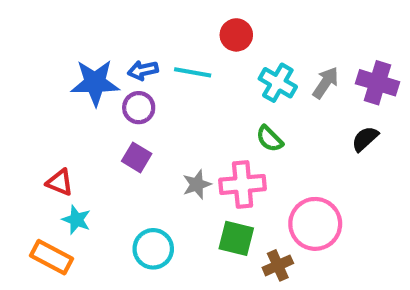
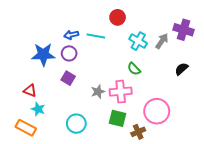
blue star: (95, 83) -> (43, 54), moved
purple cross: (377, 83) -> (184, 30), moved

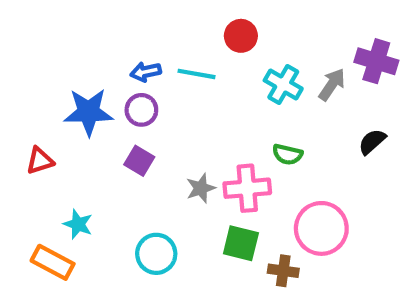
green semicircle: (134, 69) -> (287, 154), moved, turned -32
red triangle: (30, 91) -> (40, 161), moved, turned -40
brown cross: (138, 132) -> (283, 271), turned 32

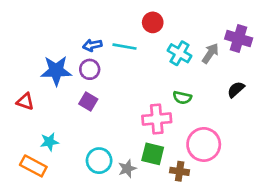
red triangle: (40, 161) -> (25, 102), turned 36
gray star: (201, 188) -> (127, 169), moved
cyan star: (78, 224) -> (49, 142), turned -30

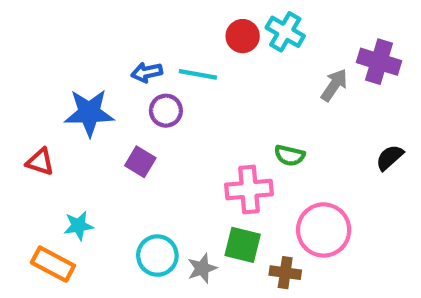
cyan cross: (180, 53) -> (285, 32), moved
purple circle: (90, 69) -> (166, 111), moved
black semicircle: (236, 89) -> (390, 158), moved

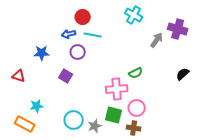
red circle: (243, 36) -> (83, 17), moved
blue star: (89, 113) -> (42, 53), size x0.7
green semicircle: (289, 155) -> (136, 73), turned -40
pink circle: (324, 230) -> (137, 108), moved, size x0.7

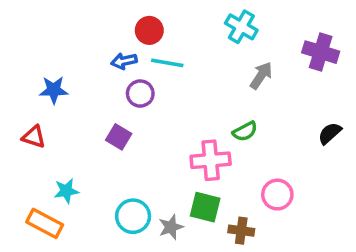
gray arrow: (157, 40) -> (261, 75), moved
blue star: (42, 53) -> (54, 90), moved
pink circle: (137, 108) -> (277, 195), moved

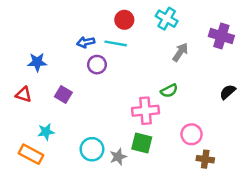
red circle: (149, 30) -> (124, 20), moved
purple square: (119, 137) -> (63, 94), moved
brown cross: (241, 231) -> (205, 159), moved

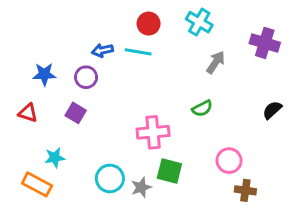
purple circle: (97, 65) -> (86, 77), moved
pink cross: (145, 111) -> (153, 132), moved

